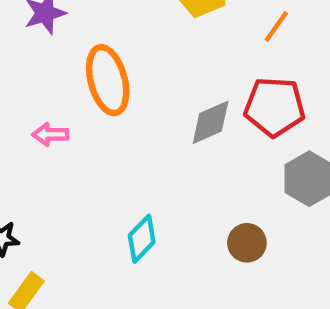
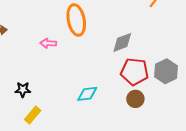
red pentagon: (275, 107) -> (135, 72), moved
cyan diamond: (142, 239) -> (87, 94), turned 35

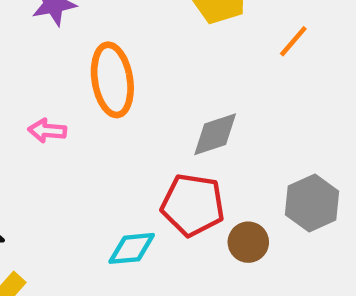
red pentagon: (135, 72) -> (193, 205), moved
brown circle: (135, 99) -> (248, 242), moved

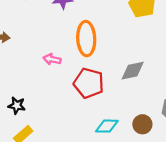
red pentagon: (193, 205) -> (89, 83), moved
cyan diamond: (132, 248) -> (107, 126), moved

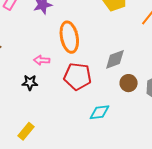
black star: (17, 105) -> (30, 83), moved
brown circle: (142, 124) -> (129, 83), moved

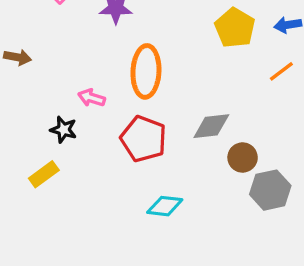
brown circle: (129, 83) -> (243, 157), moved
yellow rectangle: (26, 131) -> (44, 174), moved

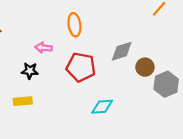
orange ellipse: (146, 71) -> (74, 25), size x0.7
yellow rectangle: (44, 174) -> (23, 101), turned 42

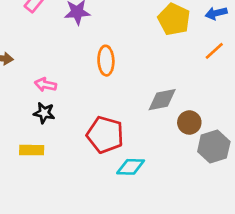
pink arrow: (44, 48) -> (45, 85), moved
red pentagon: (81, 67) -> (105, 135), moved

